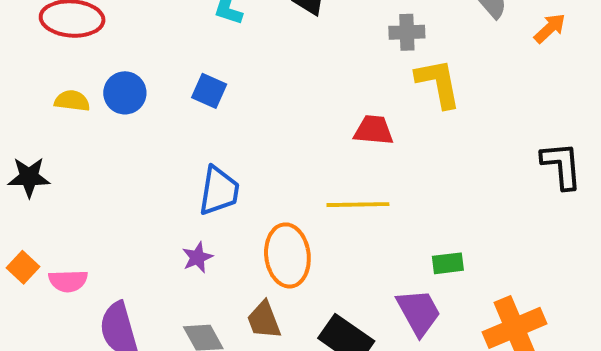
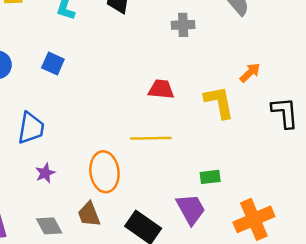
orange arrow: (550, 28) -> (250, 73), moved
yellow L-shape: (438, 83) -> (219, 102), moved
blue trapezoid: (219, 191) -> (31, 128), moved

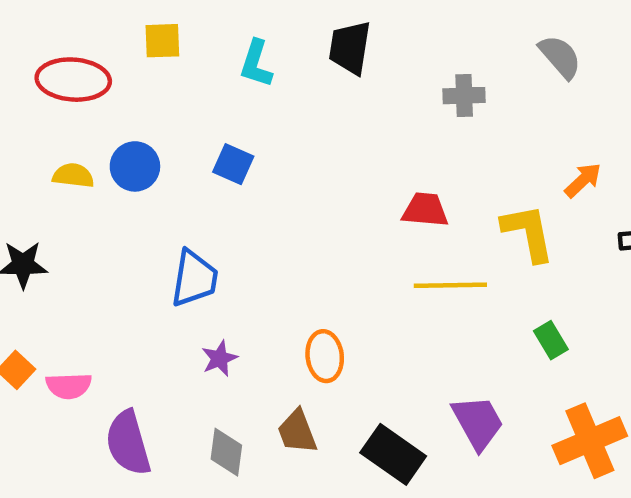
yellow line: (151, 138) -> (450, 285), moved
orange ellipse: (104, 172) -> (325, 356), size x0.7
green rectangle: (210, 177) -> (551, 340), moved, turned 66
gray diamond: (49, 226) -> (226, 452), turned 36

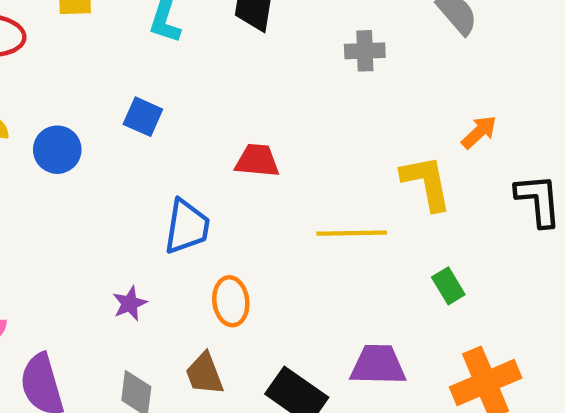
blue circle: (135, 166) -> (57, 150), moved
red trapezoid: (425, 210) -> (257, 161), moved
blue trapezoid: (194, 278) -> (187, 227), moved
purple trapezoid: (478, 422) -> (378, 365), turned -60

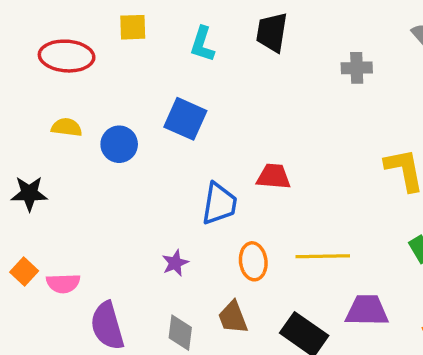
blue square: (143, 117) -> (185, 119), size x1.4
red trapezoid: (257, 161) -> (274, 176), moved
yellow line: (352, 233) -> (323, 256), moved

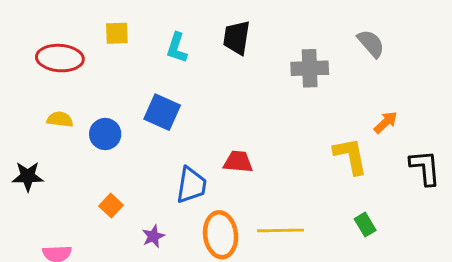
gray cross: (357, 68) -> (310, 68), size x1.4
orange ellipse: (253, 261) -> (221, 235), size x1.4
orange square: (24, 272) -> (111, 206), moved

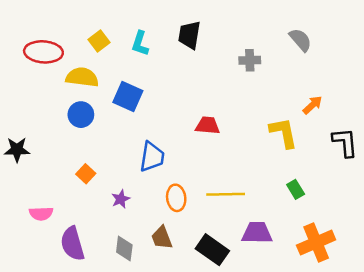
yellow square: (117, 33) -> (99, 41), moved, turned -35
gray cross: (310, 68) -> (250, 60), size x0.7
yellow semicircle: (60, 119) -> (82, 77), moved, size x1.5
red trapezoid: (238, 162) -> (208, 125), moved
orange ellipse: (221, 235) -> (176, 198), size x0.7

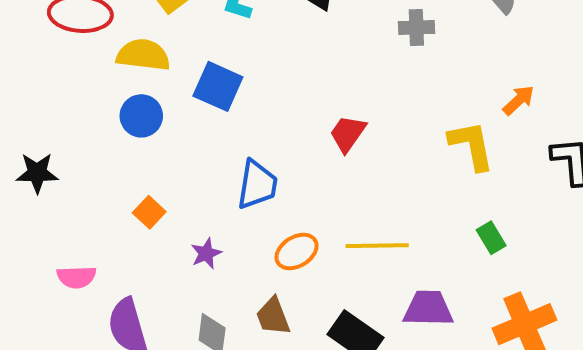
red trapezoid: (208, 125) -> (348, 134), turned -60
orange ellipse: (176, 198) -> (297, 252), turned 65

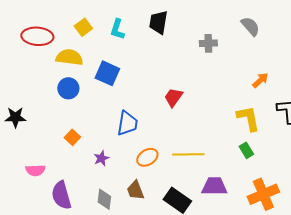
yellow L-shape: (471, 145) -> (248, 118), moved

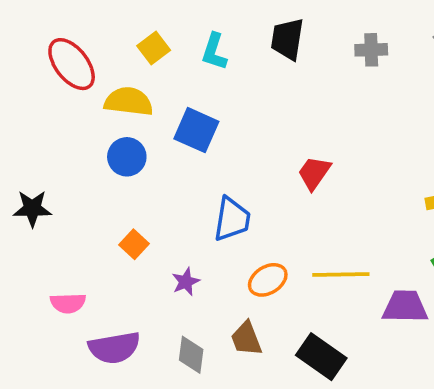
red ellipse: (37, 36) -> (72, 64), turned 48
gray cross: (208, 43) -> (371, 50), moved
purple trapezoid: (214, 186) -> (405, 307), moved
purple semicircle: (61, 195) -> (114, 348), turned -84

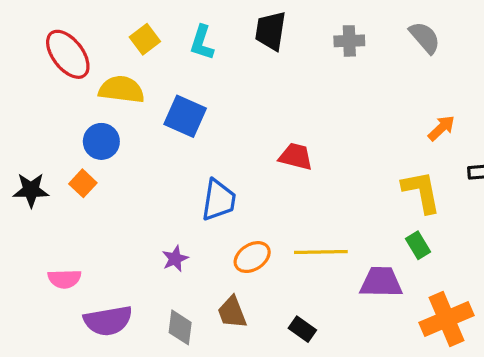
blue circle: (127, 157) -> (101, 141), moved
red trapezoid: (314, 173) -> (296, 156), turned 69
orange square: (134, 244) -> (83, 183), moved
black rectangle: (321, 357) -> (302, 329), size x0.6

